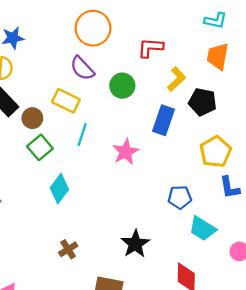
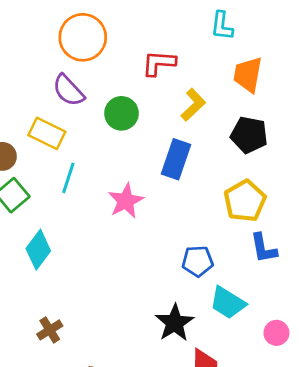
cyan L-shape: (216, 21) -> (222, 26), moved, turned 85
black pentagon: (203, 102) -> (249, 135), moved
black star: (135, 244) -> (175, 323), moved

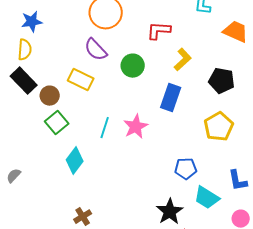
orange trapezoid: (248, 75) -> (236, 32), moved, turned 104
cyan line: (68, 178) -> (105, 128), moved
blue L-shape: (264, 248) -> (238, 181), moved

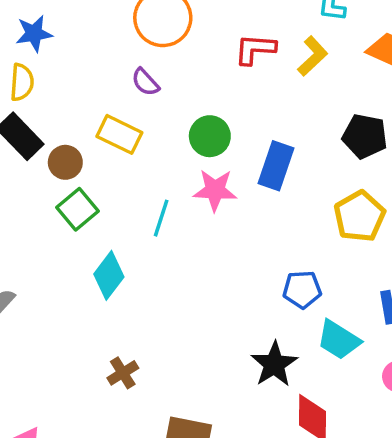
purple semicircle: (96, 50) -> (145, 82), size x0.7
yellow L-shape: (183, 60) -> (313, 56), moved
green circle: (133, 66) -> (210, 136), moved
pink star: (136, 127) -> (215, 190), moved, turned 30

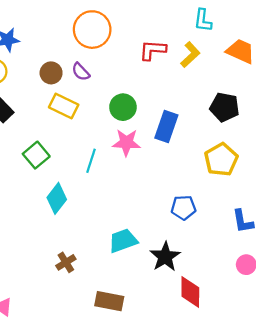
brown circle: (65, 162) -> (51, 73), moved
cyan trapezoid: (339, 340) -> (123, 241), moved, turned 128

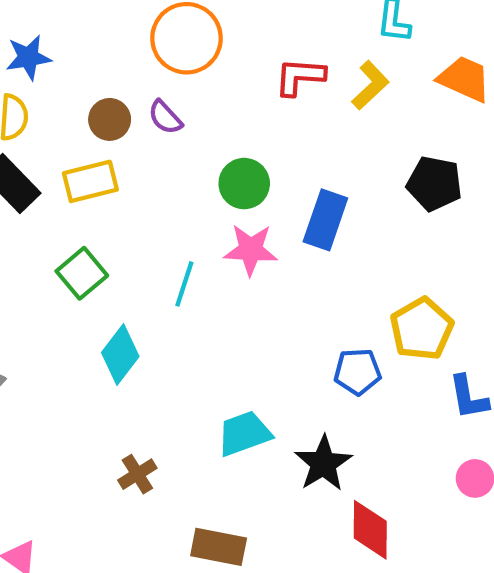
yellow rectangle: (64, 106) -> (90, 181), moved, turned -40
yellow pentagon: (221, 160) -> (422, 329), moved

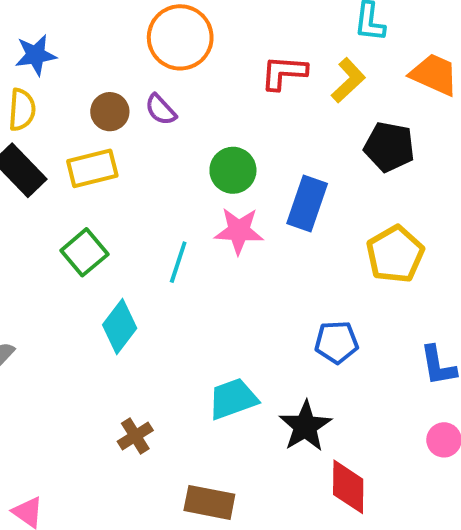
black pentagon: (434, 184) -> (389, 147), moved
yellow pentagon: (422, 329) -> (395, 254), moved

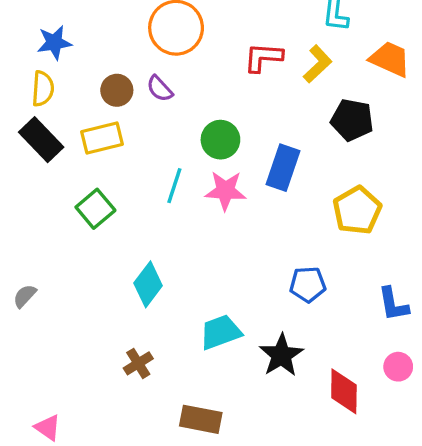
cyan line: (178, 262) -> (174, 186), moved
cyan diamond: (120, 327) -> (148, 284), moved
red diamond: (348, 487) -> (344, 391), moved

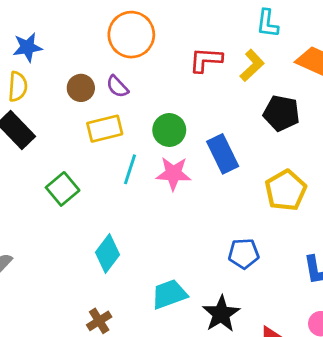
yellow rectangle: (102, 138) -> (105, 129), moved
blue rectangle: (283, 168) -> (223, 154), turned -45

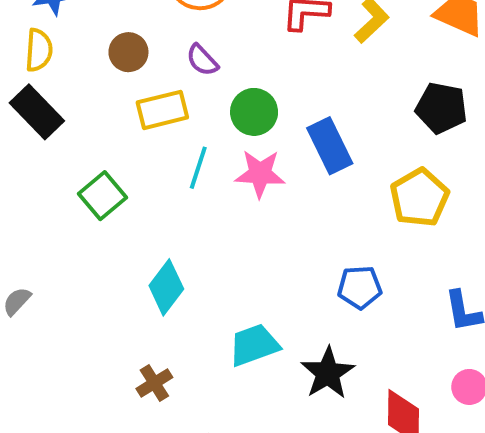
purple semicircle: (117, 87) -> (202, 60), moved
black pentagon: (281, 113) -> (441, 108), moved

